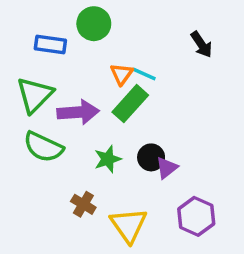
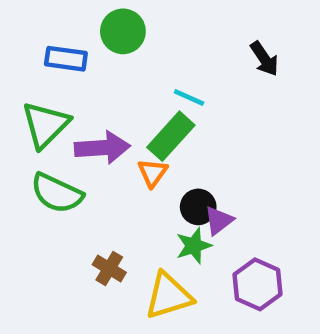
orange triangle: (122, 74) -> (153, 173), moved
green star: (108, 159) -> (194, 246), moved
yellow triangle: (129, 225) -> (169, 296), turned 48

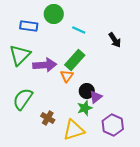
black arrow: (264, 59) -> (115, 40), moved
cyan line: (189, 97) -> (79, 30), moved
green semicircle: (57, 193) -> (23, 99), moved, turned 100

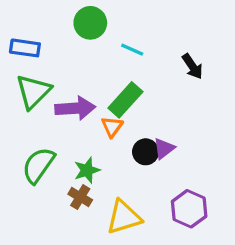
blue rectangle: (29, 26) -> (25, 48), moved
purple triangle: (96, 97) -> (164, 148), moved
green star: (85, 108) -> (87, 170), moved

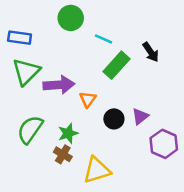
green rectangle: (125, 100) -> (117, 65), moved
purple triangle: (164, 148) -> (140, 116), moved
purple hexagon: (189, 209) -> (164, 144), moved

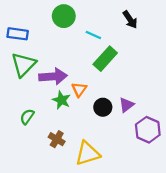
black arrow: (151, 52) -> (130, 20), moved
green semicircle: (30, 129) -> (27, 117), size x0.6
green star: (68, 133) -> (61, 100), moved, turned -30

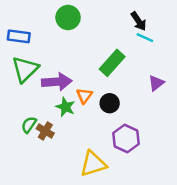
cyan line: (93, 35) -> (145, 38), moved
purple triangle: (126, 105) -> (156, 83), moved
black circle: (103, 107) -> (110, 103), moved
purple hexagon: (148, 130) -> (126, 139), moved
brown cross: (57, 139) -> (45, 131), moved

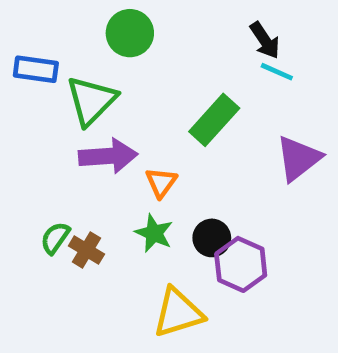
green triangle: (25, 69) -> (91, 101), moved
purple triangle: (156, 83) -> (299, 158), size x1.5
black circle: (110, 103) -> (212, 238), moved
green star: (65, 107) -> (154, 233), moved

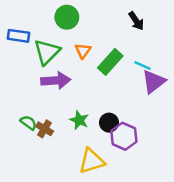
cyan line: (277, 72) -> (142, 66), moved
orange triangle: (161, 183) -> (83, 51), moved
green semicircle: (55, 238) -> (28, 123), turned 91

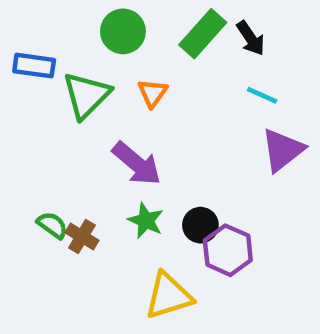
green rectangle: (110, 62) -> (203, 34), moved
cyan line: (142, 66) -> (262, 95), moved
purple arrow: (56, 80) -> (137, 164), moved, turned 44

